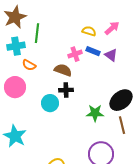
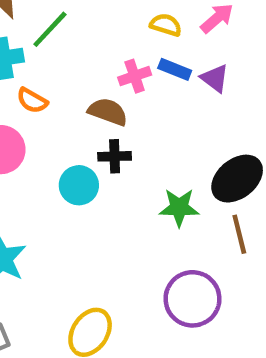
green line: (37, 33) -> (50, 29), turned 36

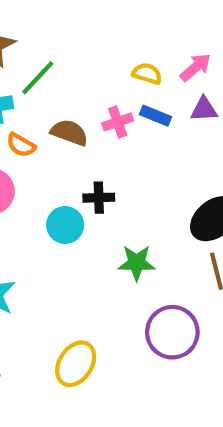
purple triangle: (215, 78) -> (204, 109), moved, turned -40
brown semicircle: (108, 112) -> (69, 132), moved
green star: (179, 208) -> (137, 263), moved

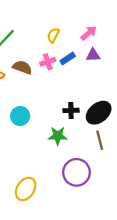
yellow semicircle: (147, 74) -> (53, 35), moved, turned -80
blue rectangle: (156, 116) -> (68, 58), turned -56
black cross: (99, 198) -> (71, 110), moved

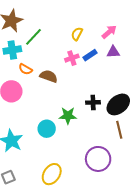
brown semicircle: (22, 67) -> (49, 76), moved
cyan circle: (20, 116) -> (47, 129), moved
green star: (58, 136) -> (68, 116), moved

